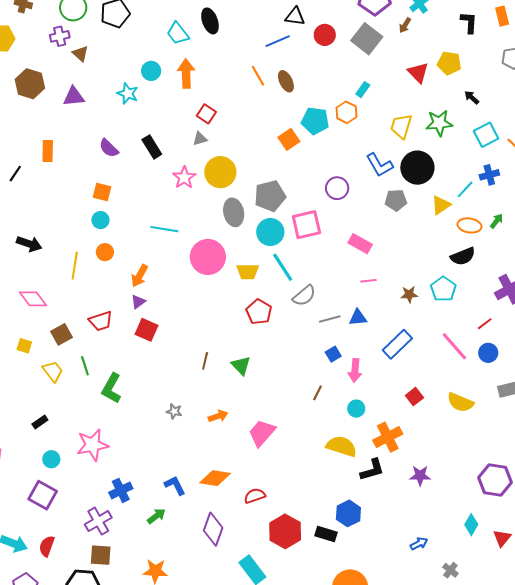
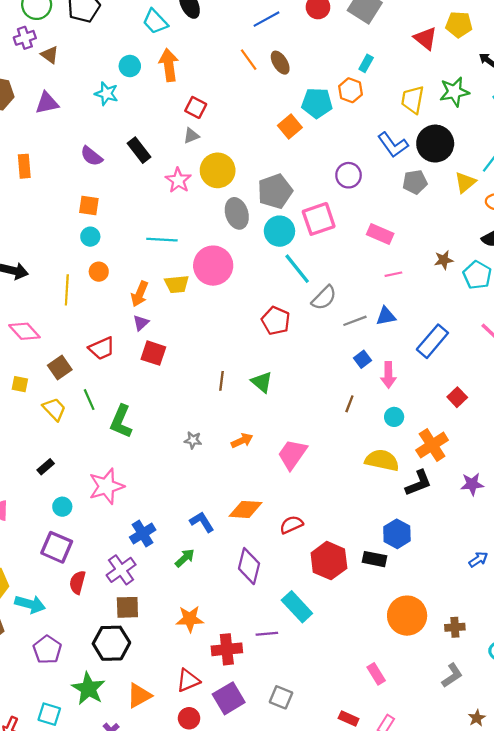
yellow trapezoid: (248, 272) -> (177, 284), moved
brown star: (409, 294) -> (444, 260), moved
red semicircle: (47, 546) -> (77, 582), moved

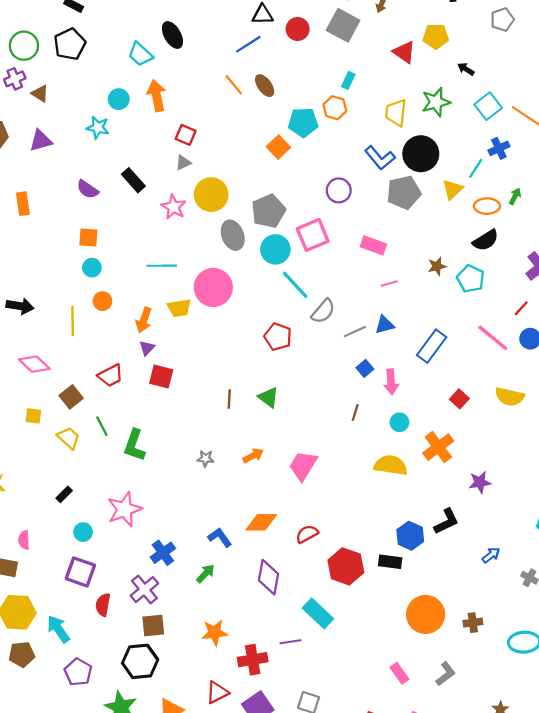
gray pentagon: (415, 182) -> (404, 193), size x1.4
black L-shape: (418, 483) -> (446, 521), moved
cyan arrow: (30, 604) -> (58, 629), turned -136
gray L-shape: (452, 675) -> (446, 674), moved

